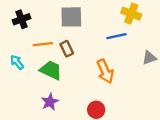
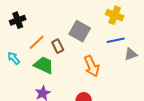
gray square: (71, 17) -> (80, 31), moved, turned 30
blue line: (117, 36) -> (116, 40), moved
orange line: (43, 44) -> (37, 42), turned -36

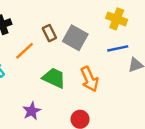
brown rectangle: (58, 46) -> (49, 33), moved
green trapezoid: (44, 65) -> (54, 78), moved

